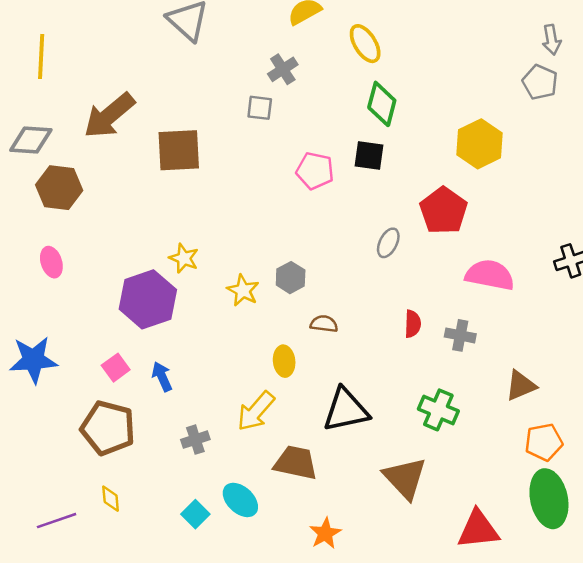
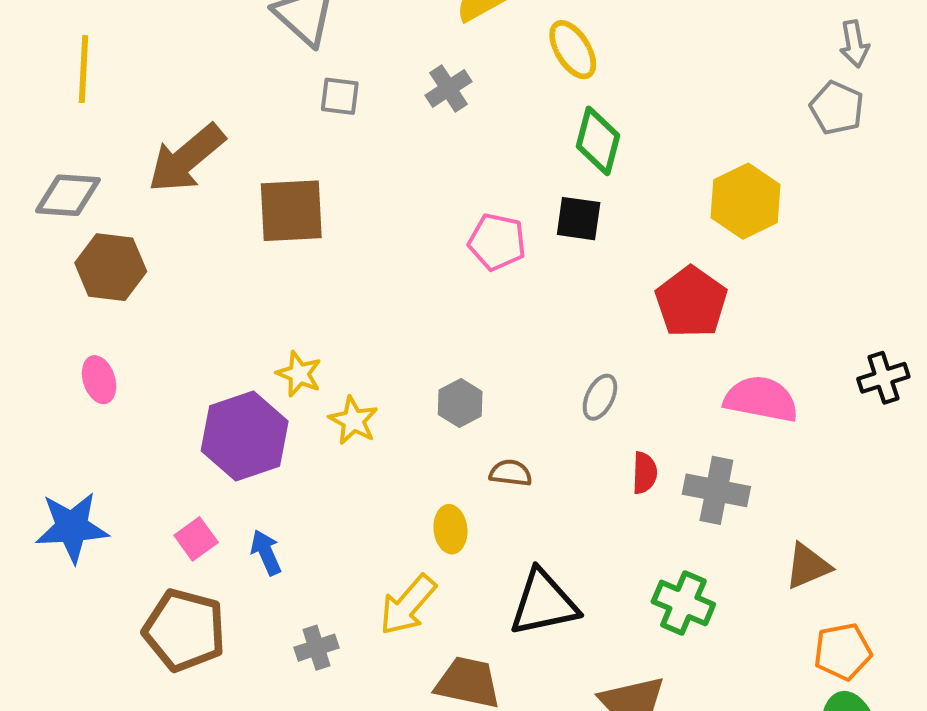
gray square: (260, 108) -> (340, 96), moved
gray ellipse: (388, 243) -> (600, 397), moved
yellow star: (243, 290) -> (353, 420), moved
gray cross: (460, 335) -> (716, 490), size x1.4

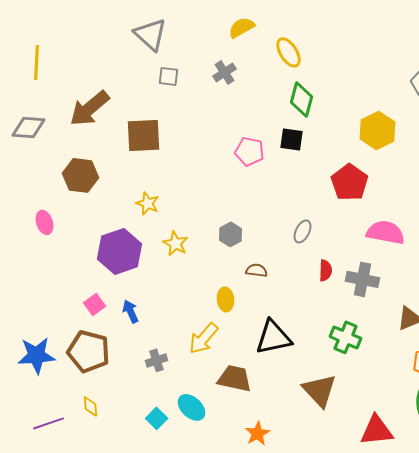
brown hexagon: (111, 267) -> (80, 175), moved
yellow star: (299, 374) -> (148, 203), moved
blue star: (72, 527) -> (36, 355), moved

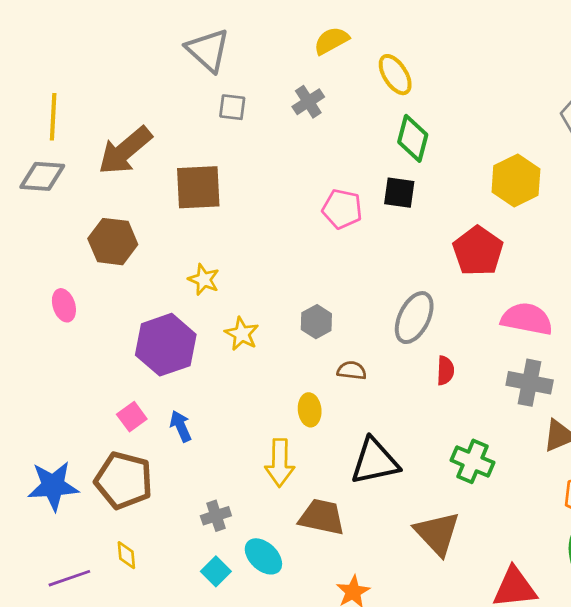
yellow line: (36, 62) -> (53, 117), moved
gray ellipse: (302, 231) -> (414, 318), size x1.6
gray cross: (362, 279) -> (530, 383), moved
yellow arrow: (204, 338) -> (280, 463), turned -40
gray cross: (156, 360) -> (216, 516), moved

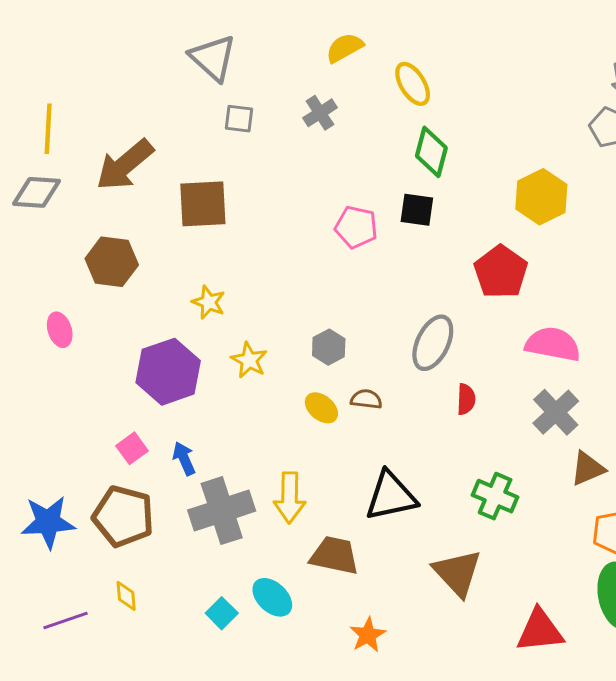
gray cross: (530, 383) -> (556, 412), turned 36
yellow ellipse: (310, 410) -> (321, 408), moved, turned -44
gray cross: (216, 516) -> (222, 511), moved, size x2.0

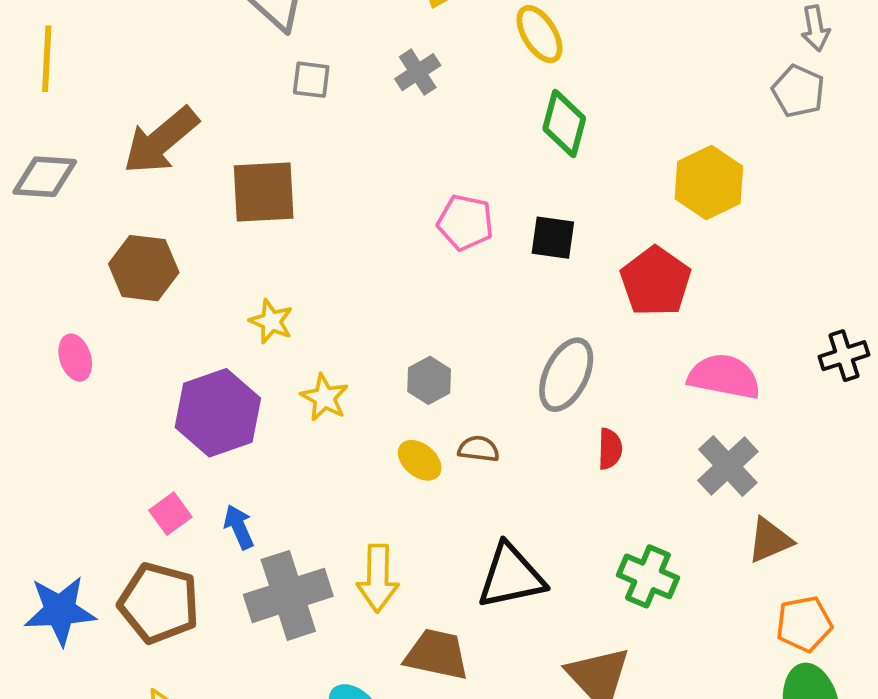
yellow line: (48, 129) -> (47, 59), moved
black square: (417, 210) -> (553, 238), moved

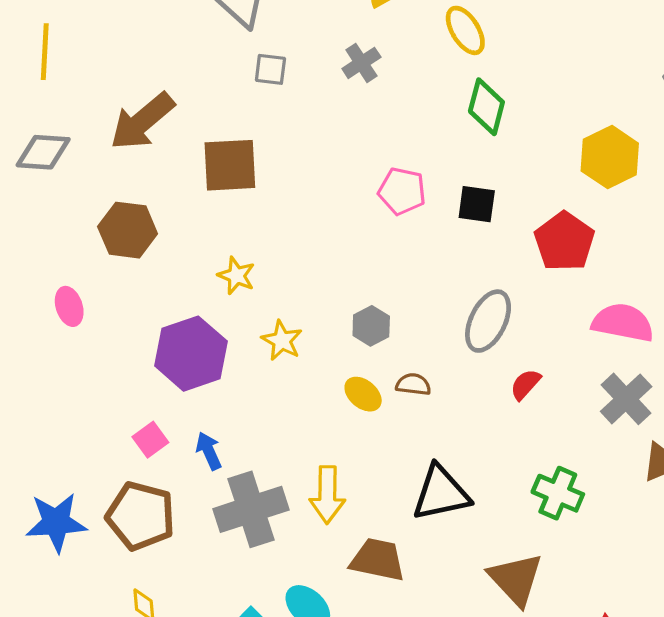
red semicircle: (610, 449) -> (525, 384), turned -140

